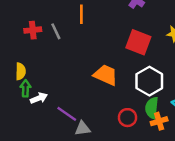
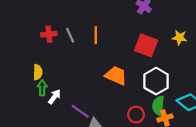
orange line: (81, 14) -> (96, 35), moved
white arrow: (39, 98) -> (54, 97), turned -32

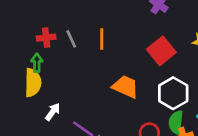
red square: (146, 45) -> (161, 51), turned 30
yellow semicircle: (38, 72) -> (33, 83), size x1.5
green arrow: (42, 88) -> (37, 63), moved

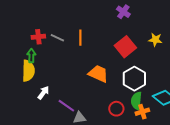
gray line: (71, 39) -> (57, 38), turned -40

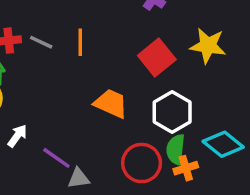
yellow star: (155, 40) -> (208, 46), size x1.5
red circle: (116, 109) -> (142, 163), size x1.5

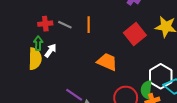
white hexagon: (172, 112) -> (161, 76), moved
white arrow: (17, 136) -> (50, 50), moved

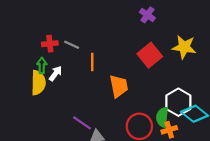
orange line: (89, 25) -> (92, 62), moved
orange trapezoid: (107, 62) -> (119, 86), turned 55

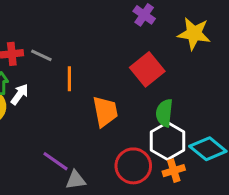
yellow star: (184, 47) -> (194, 34), moved
white hexagon: (178, 102) -> (168, 141), moved
green semicircle: (162, 117) -> (164, 113), moved

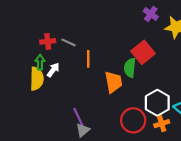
purple cross: (144, 15) -> (151, 14), moved
green semicircle: (164, 113) -> (130, 68), moved
purple line: (55, 161) -> (78, 117), turned 30
gray triangle: (76, 180) -> (83, 130), moved, turned -32

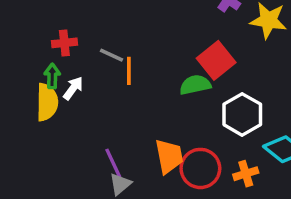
gray line: (69, 42) -> (112, 55), moved
green semicircle: (130, 68) -> (195, 85), turned 72
orange trapezoid: (113, 82) -> (169, 156), moved
white hexagon: (157, 103) -> (242, 114), moved

